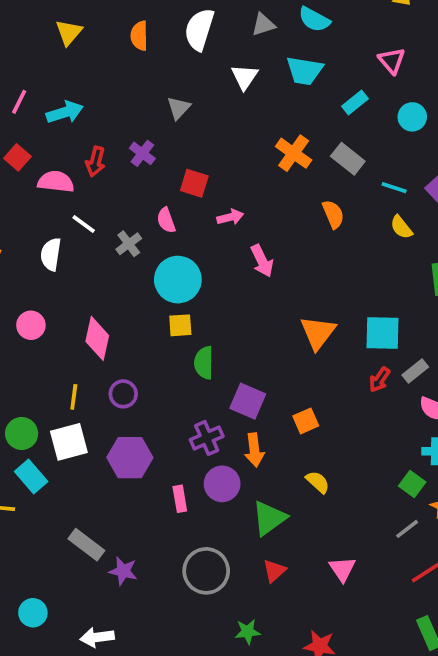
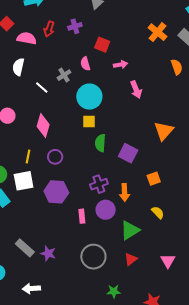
purple cross: (142, 153) -> (75, 26), turned 32
white line: (84, 224) -> (42, 87), moved
white semicircle: (51, 254) -> (18, 67), moved
purple square: (248, 401) -> (128, 153), moved
gray rectangle: (86, 545) -> (25, 248), moved

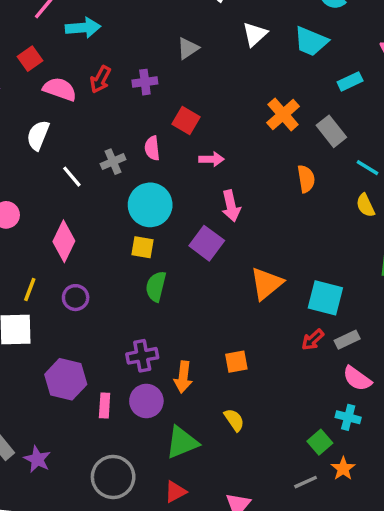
purple square: (128, 153) -> (207, 243), moved
purple hexagon: (56, 192) -> (66, 379), moved

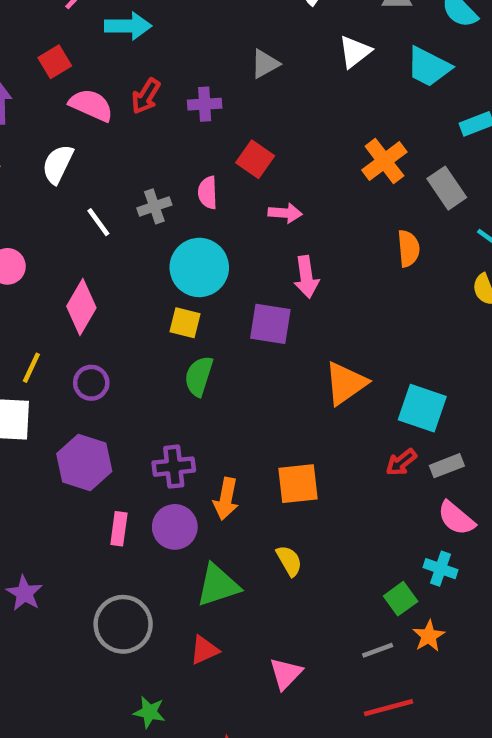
purple square: (207, 243) -> (270, 324), turned -32
orange square: (236, 362) -> (298, 484), size x1.4
purple hexagon: (66, 379) -> (84, 463), moved

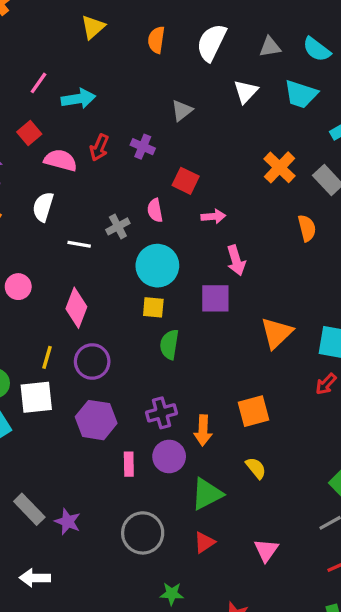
purple cross: (205, 104) -> (143, 147), turned 35
white line: (98, 222) -> (79, 244), turned -35
purple circle: (91, 383) -> (92, 361), size x1.4

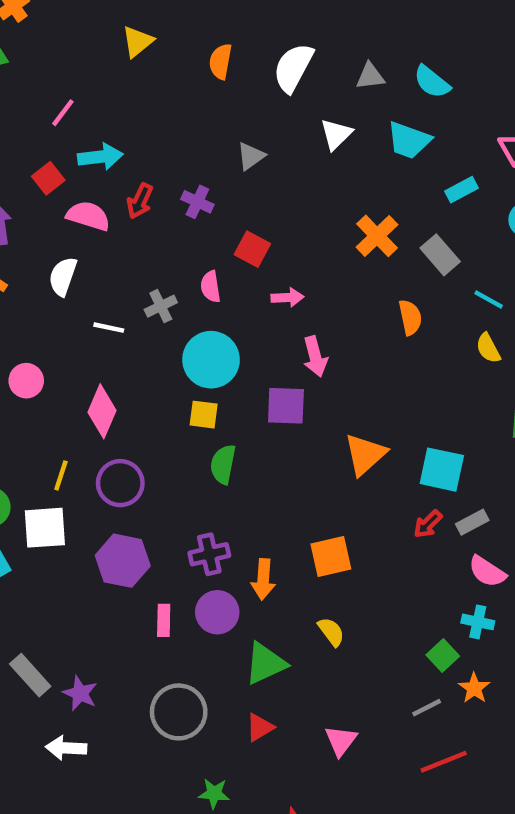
cyan arrow: (78, 99) -> (100, 157), moved
white arrow: (35, 578) -> (66, 748), moved

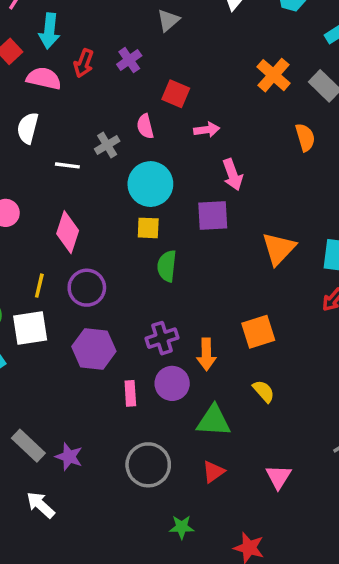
cyan arrow: (100, 157) -> (49, 31), turned 108
purple cross: (197, 202) -> (129, 60), turned 35
green triangle: (265, 664) -> (214, 421), turned 33
white arrow: (66, 748) -> (41, 505), moved, turned 44

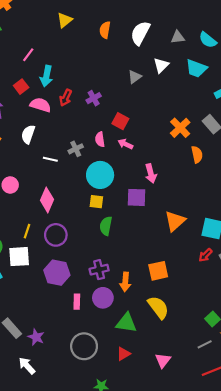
gray triangle: (168, 20) -> (135, 77), moved
orange cross: (273, 75) -> (180, 128), moved
pink arrow: (207, 130) -> (125, 144), moved, turned -152
yellow semicircle: (264, 391) -> (158, 307), size x1.6
white arrow: (41, 505) -> (27, 366), moved

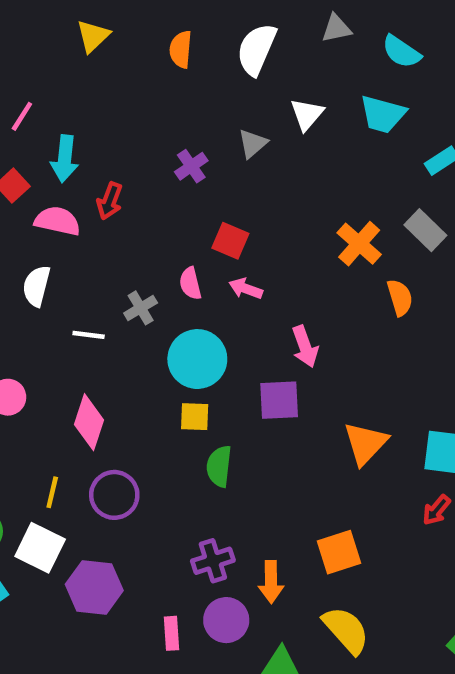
gray triangle: (178, 37) -> (336, 28), moved
purple cross: (94, 98) -> (191, 166), moved
white square: (19, 257) -> (40, 548), turned 35
purple hexagon: (57, 273) -> (94, 587), moved

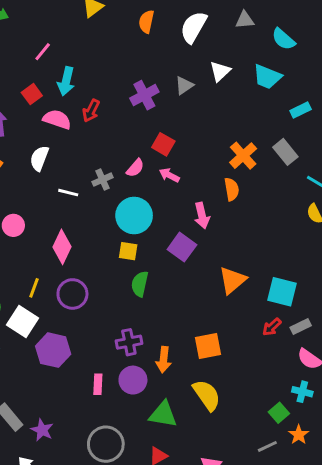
purple cross: (191, 166) -> (144, 95), size x1.4
pink semicircle: (190, 283) -> (135, 168), turned -132
orange semicircle: (400, 298) -> (232, 189), moved
purple square: (279, 400) -> (182, 247), turned 32

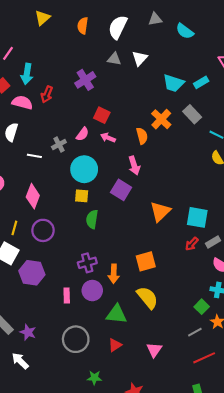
cyan trapezoid: (267, 77) -> (173, 83), moved
gray triangle: (184, 86) -> (114, 59), moved, turned 48
orange semicircle: (232, 189) -> (142, 136), moved

